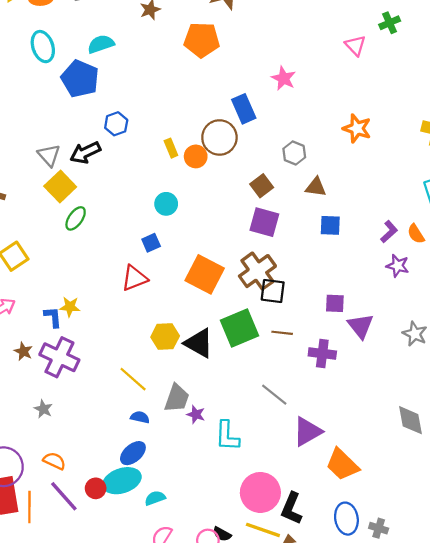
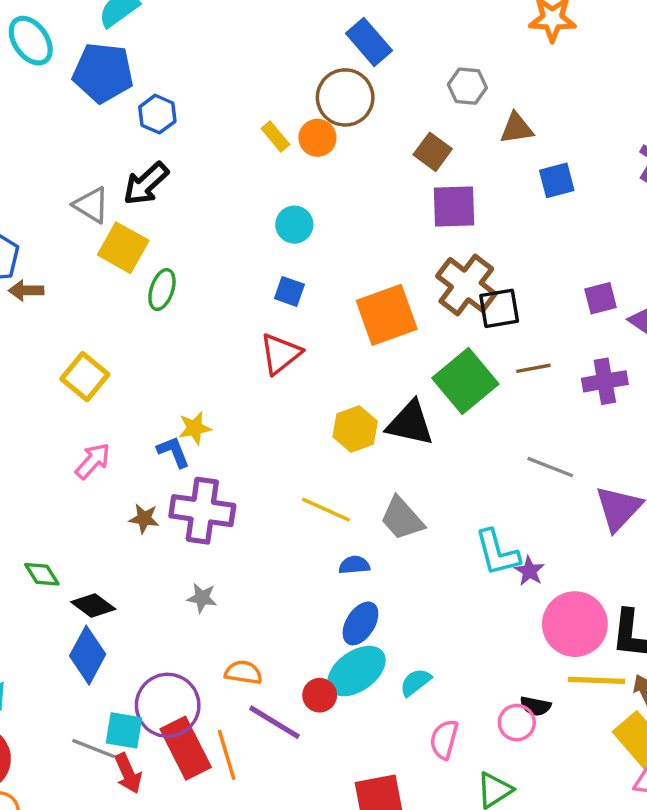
blue hexagon: (116, 124) -> (157, 114), moved
blue square: (151, 243) -> (289, 291), turned -30
orange square: (205, 274) -> (387, 315), turned -30
gray trapezoid: (177, 398) -> (402, 518), turned 136
purple star: (196, 414) -> (529, 571), moved, turned 30

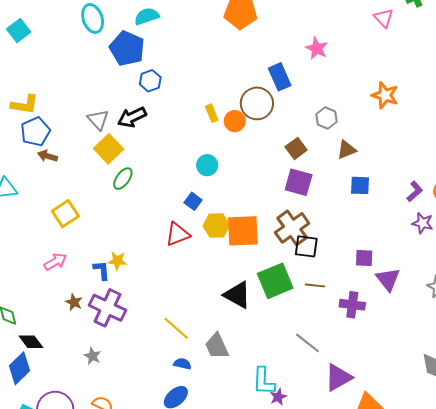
brown triangle: (517, 128) -> (347, 150), turned -30
yellow hexagon: (355, 429) -> (216, 225), moved

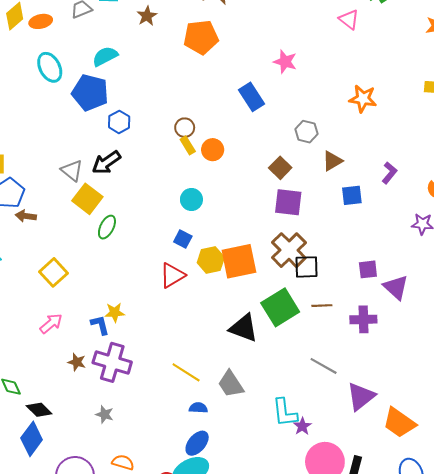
brown circle: (257, 103) -> (185, 128), moved, size x0.6
purple L-shape: (415, 191) -> (389, 173), moved

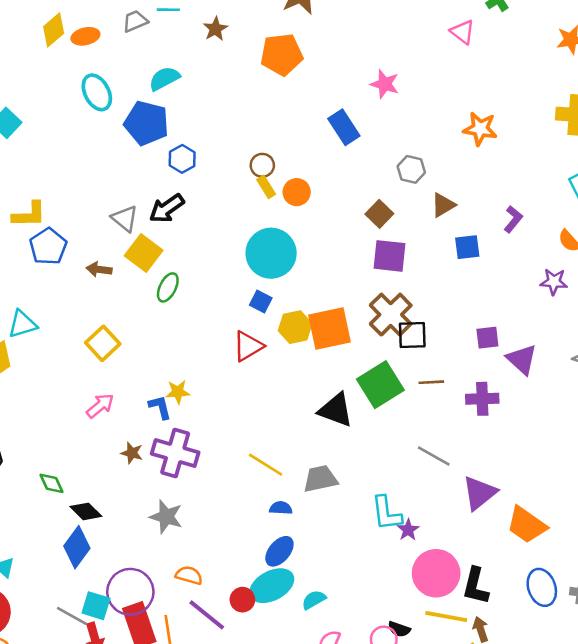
cyan circle: (191, 199) -> (271, 253), size x1.8
brown arrow: (26, 216) -> (99, 269), moved
gray trapezoid: (231, 384) -> (320, 479), turned 112
gray star: (105, 414) -> (166, 517), size x1.5

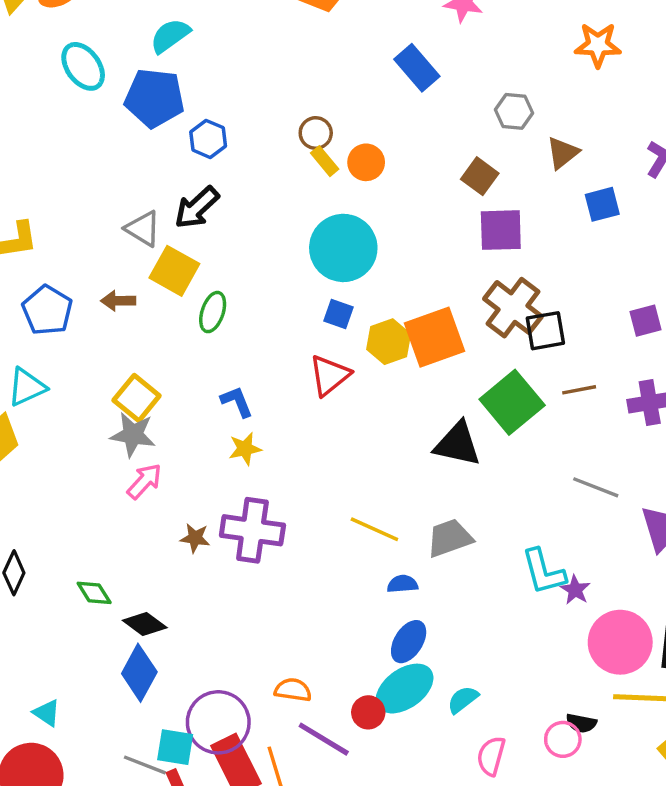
blue pentagon: (48, 246) -> (47, 310), moved
blue L-shape: (160, 407) -> (237, 402), moved
gray star: (166, 517) -> (133, 435), moved

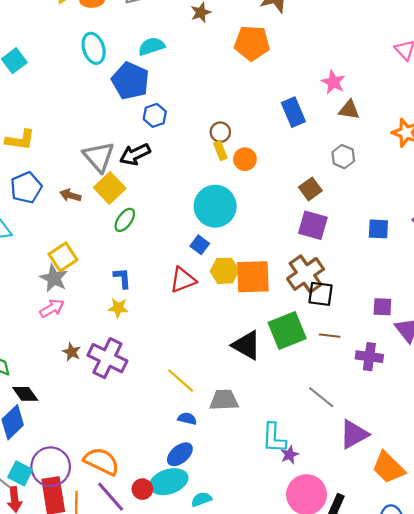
brown triangle: (563, 153) -> (349, 110), moved, turned 30
gray triangle: (143, 229) -> (99, 157), size x1.4
orange semicircle: (293, 690) -> (102, 461), size x1.6

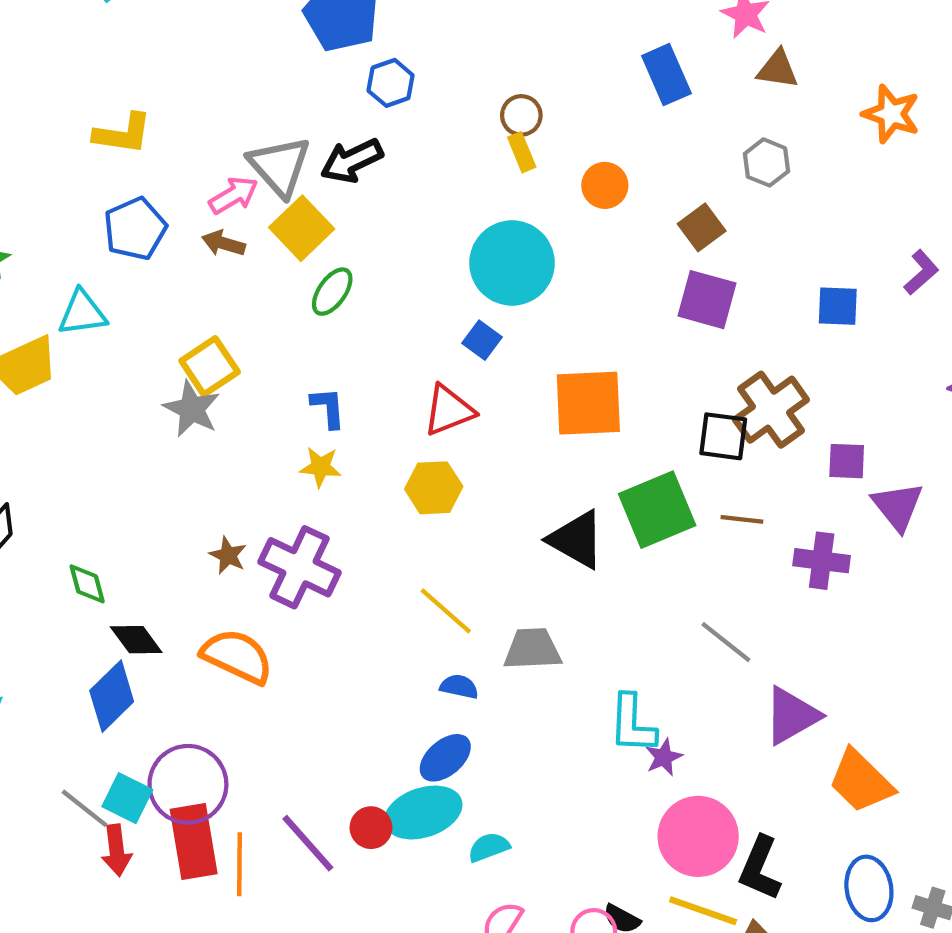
orange circle: (245, 159) -> (605, 185), moved
yellow hexagon: (225, 271) -> (434, 488), moved
brown cross: (306, 274) -> (771, 410), moved
pink arrow: (52, 308) -> (234, 195), moved
orange semicircle: (102, 461) -> (237, 656), moved

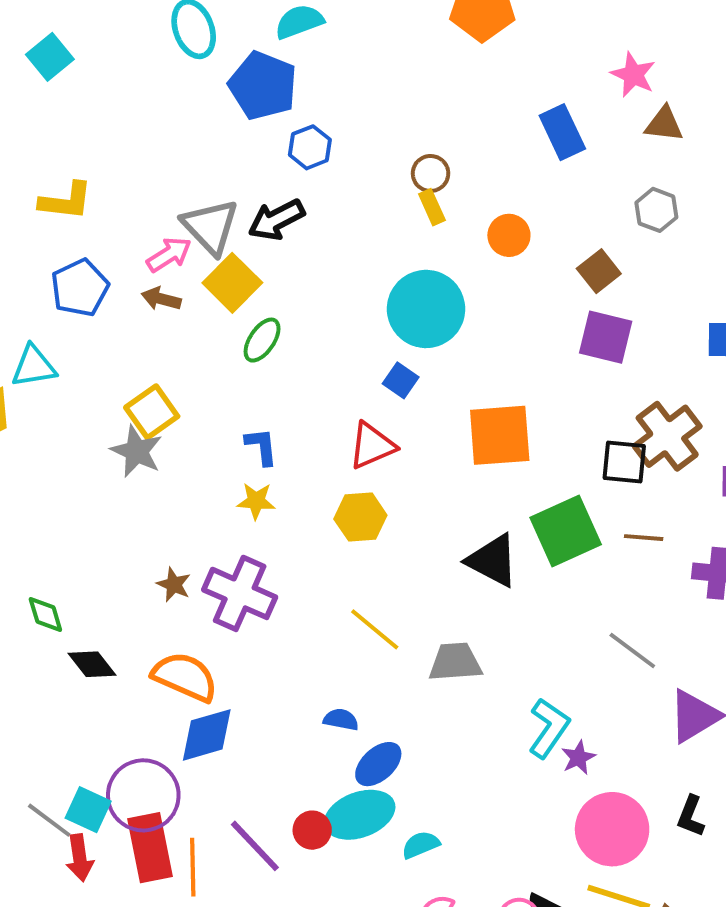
blue semicircle: (459, 687) -> (341, 720), moved
blue diamond: (112, 696) -> (207, 735), moved, turned 30
cyan L-shape: (632, 724) -> (549, 728), turned -146
black L-shape: (760, 868) -> (691, 816), moved, size x0.7

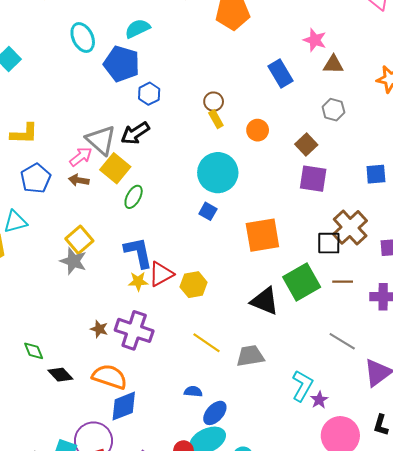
blue L-shape: (261, 446) -> (138, 253), size x1.6
red triangle: (372, 446) -> (161, 274), moved

